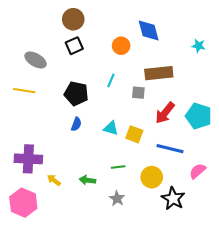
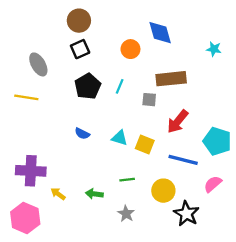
gray ellipse: (36, 60) -> (38, 64), turned 30
black pentagon: (76, 94) -> (88, 86), moved, turned 30
cyan pentagon: (199, 116) -> (217, 141), moved
blue semicircle: (76, 124) -> (82, 134), turned 96

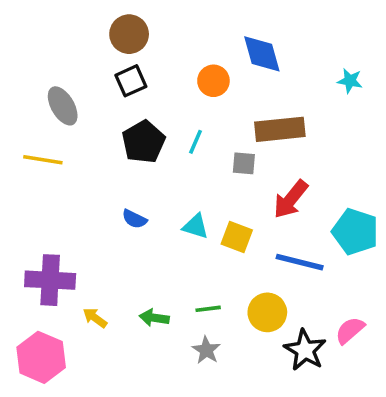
green line: (127, 180) -> (208, 309), moved
pink semicircle: (213, 184) -> (350, 330), moved

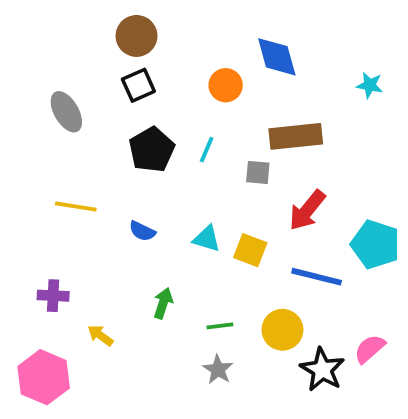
yellow line: (43, 160) -> (76, 207), moved
purple cross: (50, 280) -> (53, 296), size x0.6
green arrow: (154, 318) -> (163, 303), moved, turned 100

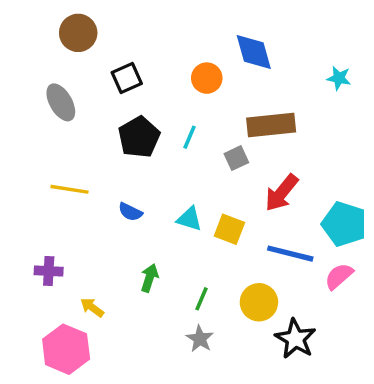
brown circle: (136, 36) -> (78, 33), moved
gray square: (258, 172) -> (236, 158), turned -30
green line: (220, 326) -> (202, 299), turned -60
pink semicircle: (370, 349) -> (339, 276), moved
pink hexagon: (44, 377) -> (66, 349), moved

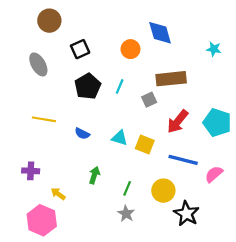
cyan pentagon: (344, 224) -> (217, 123), moved

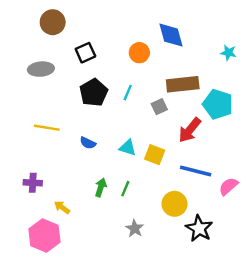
gray ellipse: (38, 64) -> (41, 69), turned -65
cyan pentagon: (217, 123) -> (218, 104), moved
green line: (127, 188) -> (125, 189), moved

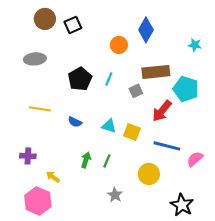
blue diamond: (171, 35) -> (146, 30), turned 45
black square: (85, 53) -> (73, 25), moved
black star: (199, 228) -> (182, 205), moved

